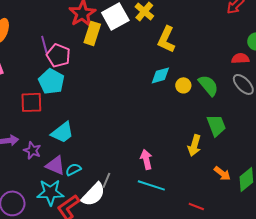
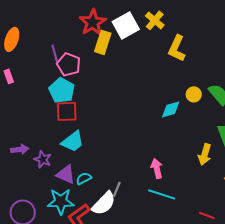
cyan diamond: (160, 75) -> (171, 109), moved
red square: (31, 102) -> (67, 111), moved

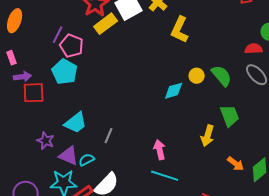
yellow rectangle: (103, 42) -> (106, 24), turned 35
purple line: (55, 53) -> (58, 35), turned 42
red square: (67, 111) -> (34, 93), moved
purple arrow: (20, 149) -> (23, 77), moved
gray line: (117, 189) -> (109, 136), moved

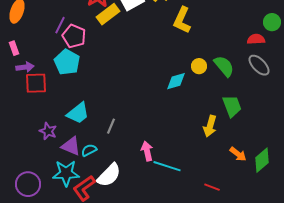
pink arrow: (160, 150) -> (147, 151), moved

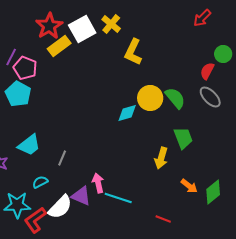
red semicircle: (256, 39) -> (207, 71), turned -60
yellow circle: (199, 66) -> (150, 98), size x1.6
purple triangle: (71, 146) -> (81, 196), moved

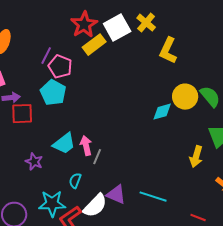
cyan semicircle: (40, 182) -> (75, 181), turned -42
pink arrow: (98, 183) -> (86, 146), moved

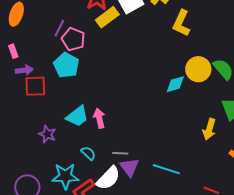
gray line: (97, 157) -> (120, 153), moved, turned 70
cyan semicircle: (75, 181) -> (88, 153), turned 112
purple triangle: (116, 195) -> (129, 167), turned 30

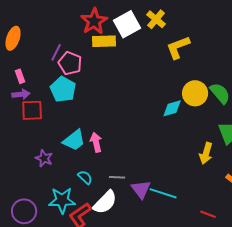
yellow rectangle: (107, 17) -> (104, 41), turned 35
yellow L-shape: (181, 23) -> (178, 47), turned 44
pink rectangle: (13, 51) -> (20, 76), moved
purple triangle: (129, 167) -> (141, 189), moved

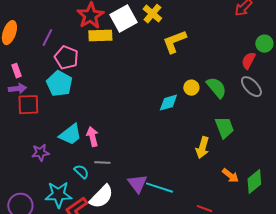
purple line: (56, 52) -> (47, 38), moved
yellow circle: (195, 93) -> (191, 88), size x0.6
purple star: (44, 158) -> (40, 153), turned -30
gray line: (117, 177) -> (102, 163), moved

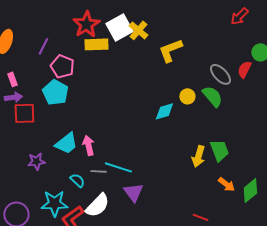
yellow cross: (152, 14) -> (138, 30), moved
gray ellipse: (251, 87) -> (220, 74), moved
green trapezoid: (224, 128) -> (219, 150), moved
cyan line: (159, 188) -> (118, 167), moved

